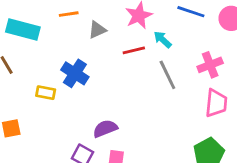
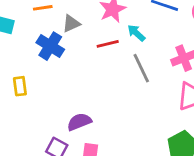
blue cross: (75, 73) -> (50, 46), moved
yellow rectangle: (46, 93) -> (20, 86), turned 72

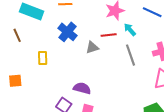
gray triangle: (71, 23) -> (92, 47), moved
purple semicircle: (79, 122) -> (82, 88), turned 30

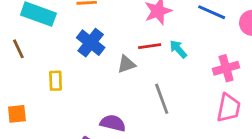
cyan arrow: (130, 30) -> (178, 49), moved
gray line: (130, 55) -> (162, 99), moved

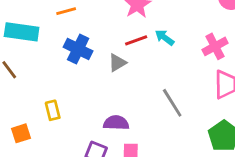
yellow rectangle: (56, 81) -> (53, 110), moved
gray line: (162, 99) -> (172, 103), moved

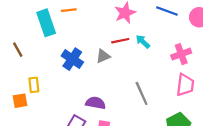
cyan rectangle: (22, 32) -> (46, 23), moved, turned 55
blue cross: (78, 49) -> (72, 59), moved
yellow rectangle: (53, 110) -> (34, 85), moved

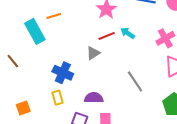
blue cross: (72, 59) -> (63, 73), moved
yellow rectangle: (34, 85) -> (58, 98), moved

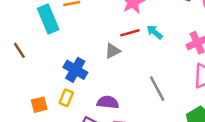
yellow rectangle: (58, 98) -> (66, 98), turned 32
orange square: (23, 108) -> (39, 105), moved

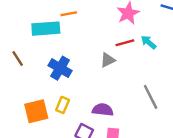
cyan rectangle: (48, 19) -> (46, 29), turned -72
blue cross: (75, 70) -> (60, 68), moved
orange square: (39, 105) -> (36, 111), size x1.5

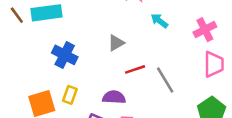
red line: (125, 43) -> (135, 69), moved
brown line: (18, 59) -> (17, 15), moved

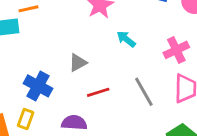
blue cross: (65, 55) -> (38, 86), moved
gray line: (165, 80) -> (144, 92), moved

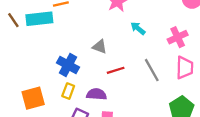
gray triangle: (78, 63) -> (100, 47), turned 49
yellow rectangle: (26, 119) -> (68, 91), moved

